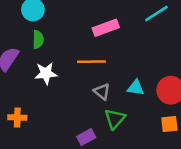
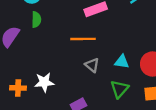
white star: (46, 73) -> (44, 82), moved
green triangle: (115, 119) -> (119, 89), moved

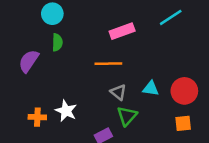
white star: (44, 82) -> (66, 111), turned 30
green triangle: (119, 89) -> (127, 116), moved

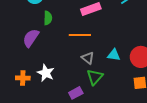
green semicircle: (57, 42) -> (48, 18), moved
purple semicircle: (29, 61) -> (31, 38), moved

